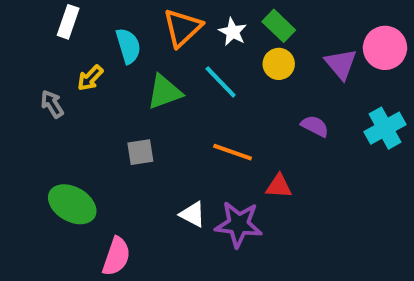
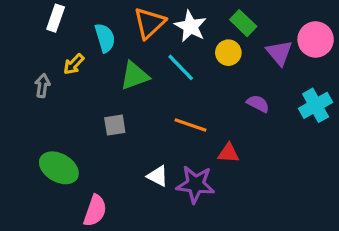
green rectangle: (279, 26) -> (243, 23), moved
white star: (233, 32) -> (191, 26), size x1.4
gray arrow: (52, 104) -> (42, 86), turned 40

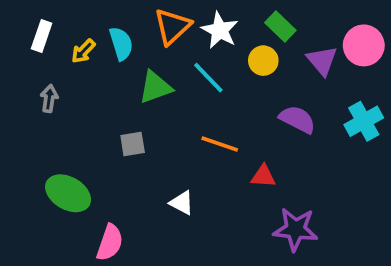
white rectangle: (56, 18) -> (42, 36), moved
yellow arrow: (74, 64) -> (83, 51), moved
purple semicircle: (258, 104) -> (297, 119), size x1.4
purple star: (195, 184) -> (296, 229), moved

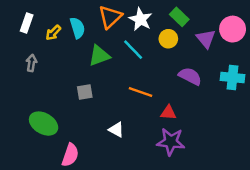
cyan cross: (364, 121) -> (233, 77), turned 35
purple star: (296, 229) -> (171, 142), moved

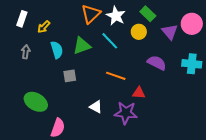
cyan semicircle: (77, 28) -> (57, 50), moved
purple star: (171, 142) -> (126, 113), moved

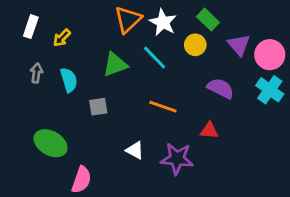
pink circle: (192, 24) -> (270, 55), moved
cyan semicircle: (57, 50) -> (69, 80), moved
cyan cross: (192, 64) -> (270, 90), turned 30
red triangle: (139, 93) -> (209, 131), moved

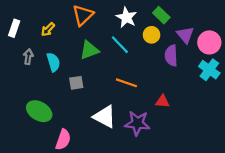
orange triangle: (128, 20) -> (83, 15), moved
white rectangle: (31, 27) -> (14, 28), moved
purple semicircle: (221, 88) -> (171, 56), moved, turned -120
white triangle: (135, 150) -> (105, 117), size x1.6

